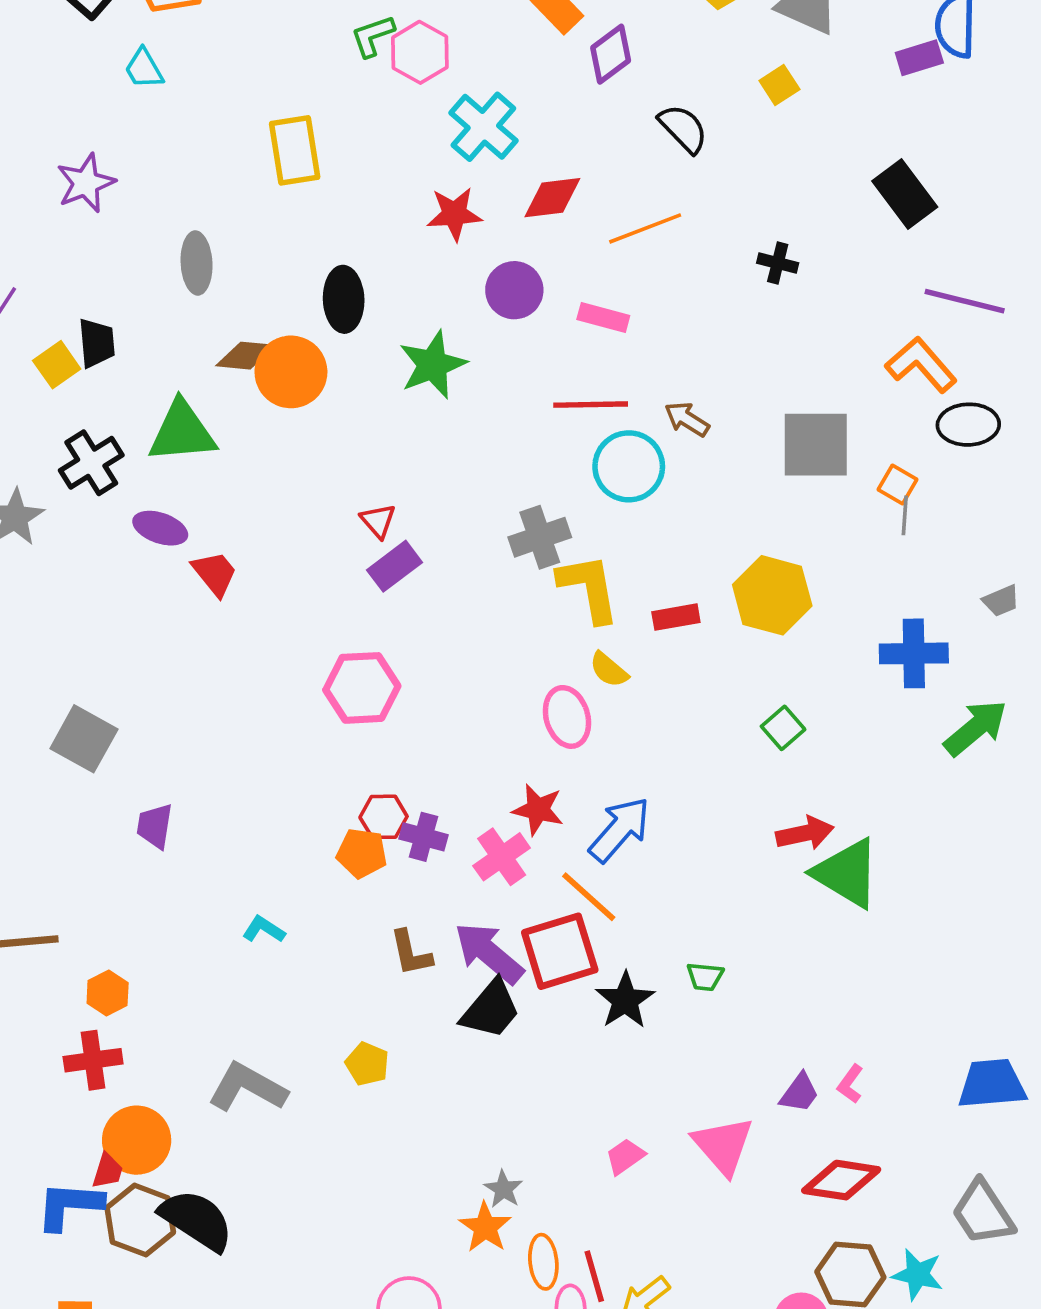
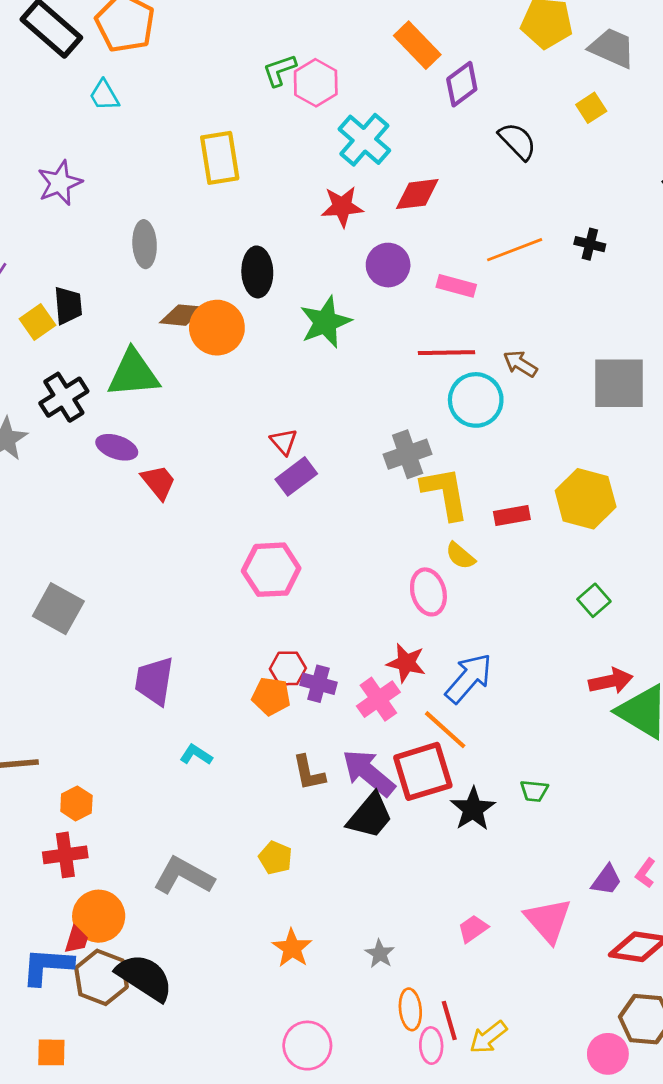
orange line: (645, 228) -> (515, 250), moved
purple trapezoid: (155, 826) -> (154, 681), moved, size x1.4
orange star: (485, 1227) -> (292, 948), moved

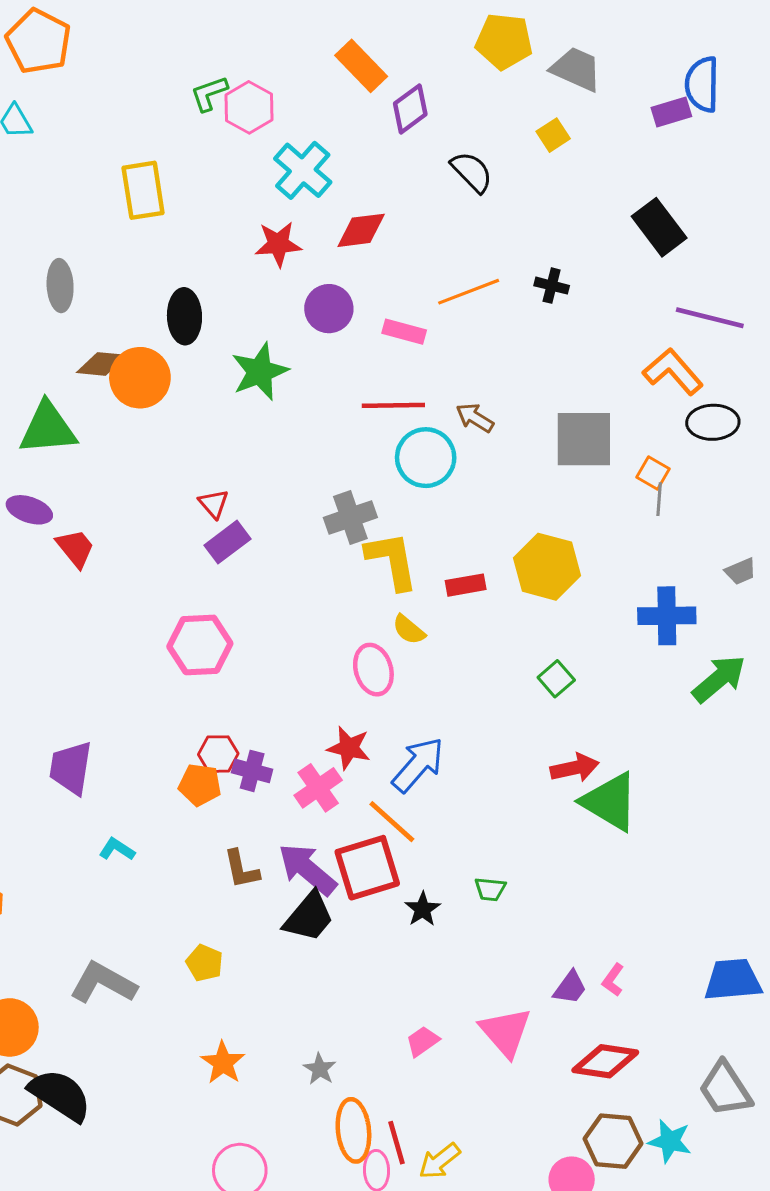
black star: (473, 809) -> (423, 909), size x0.7
orange ellipse: (410, 1009) -> (353, 1130), size x1.4

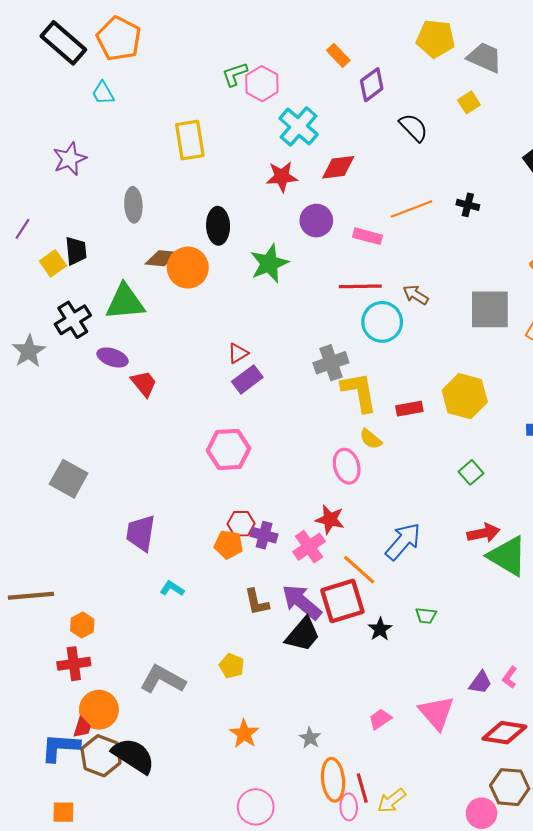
orange rectangle: (361, 66) -> (338, 55), size x0.7
red triangle: (214, 504) -> (238, 353), turned 40
blue arrow: (418, 765) -> (403, 541), moved

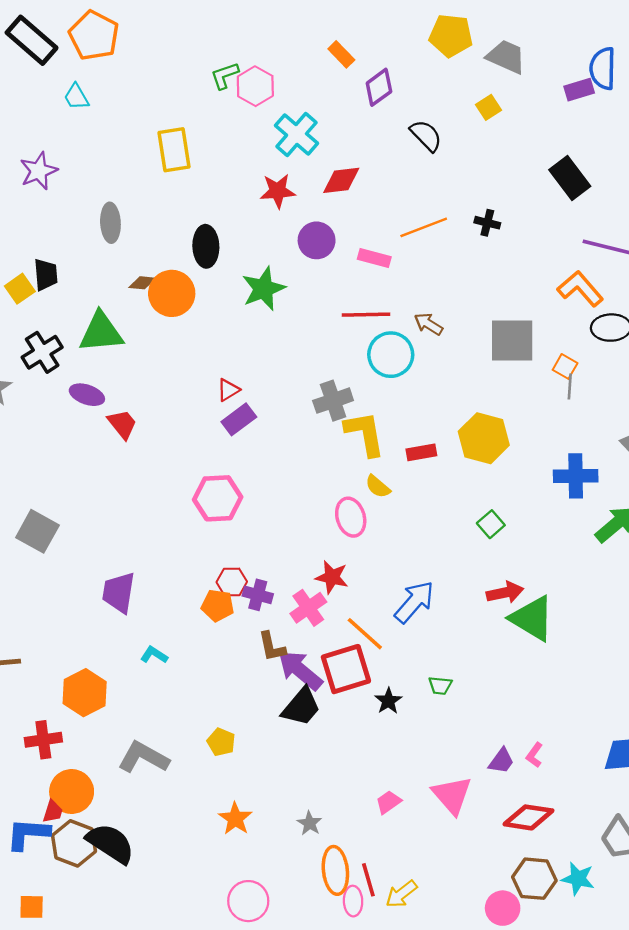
brown diamond: (162, 258) -> (142, 283), size x0.7
brown L-shape: (257, 602) -> (272, 647), moved
orange hexagon: (82, 625) -> (85, 693), moved, size x1.6

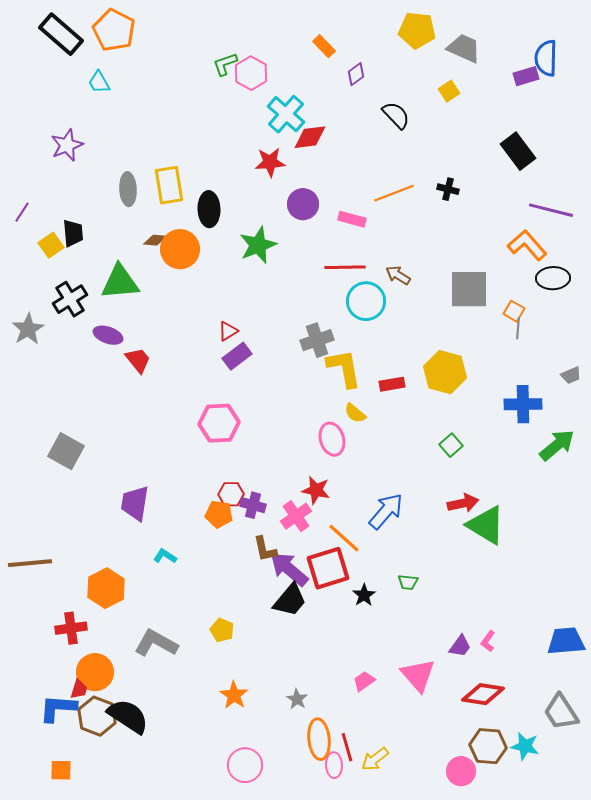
purple diamond: (379, 87) -> (356, 74), size x0.7
yellow rectangle: (174, 150) -> (169, 185), moved
red diamond: (341, 180) -> (310, 137), moved

